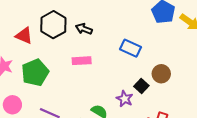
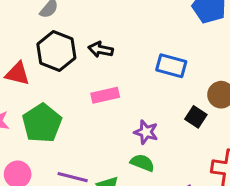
purple star: (125, 99) -> (146, 132), moved

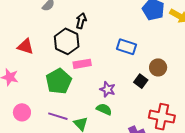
black arrow: (101, 50) -> (81, 21), moved, turned 91
black hexagon: (56, 51) -> (67, 41), moved
green pentagon: (42, 123) -> (59, 81), moved

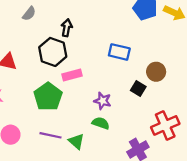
red cross: (162, 117) -> (165, 125), turned -30

